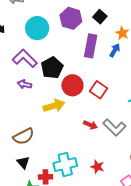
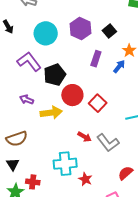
purple rectangle: (91, 46) -> (96, 59), size x0.7
purple arrow: (24, 84) -> (27, 100), moved
cyan cross: (65, 164) -> (65, 164), moved

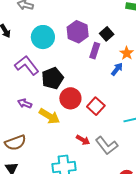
purple rectangle: (96, 59) -> (95, 51), moved
yellow arrow: (51, 113) -> (49, 116), turned 40

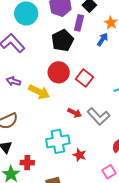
black pentagon: (53, 78) -> (62, 40), moved

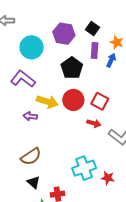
purple rectangle: (79, 23) -> (95, 50), moved
yellow arrow: (39, 92) -> (47, 102), moved
red arrow: (75, 113) -> (94, 123), moved

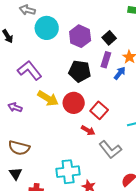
cyan circle: (32, 47) -> (47, 28), moved
black pentagon: (72, 68) -> (80, 71), turned 30
purple arrow: (30, 116) -> (15, 107), moved
brown semicircle: (31, 157) -> (19, 148), turned 35

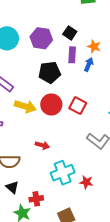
red arrow: (88, 130) -> (42, 145), moved

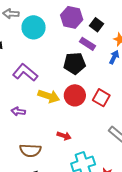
purple hexagon: (41, 38) -> (72, 17), moved
purple rectangle: (72, 55) -> (88, 44), moved, turned -63

